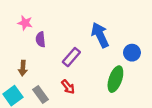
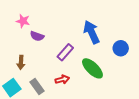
purple semicircle: (40, 39) -> (37, 36), turned -64
green ellipse: (115, 79) -> (92, 68), moved, turned -65
red arrow: (68, 87) -> (62, 80), turned -64

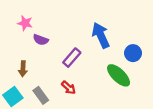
green ellipse: (92, 68) -> (119, 75), moved
red arrow: (62, 80) -> (68, 88), turned 56

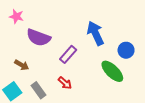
pink star: (25, 23) -> (16, 16), moved
purple semicircle: (41, 40) -> (39, 38), size x1.6
brown arrow: (23, 69) -> (22, 65), turned -64

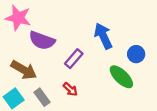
pink star: (16, 16) -> (18, 18), size x1.6
brown arrow: (22, 65) -> (24, 70), size x1.6

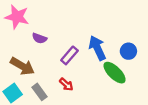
blue arrow: (103, 36) -> (97, 48), moved
purple semicircle: (42, 40) -> (39, 38), size x0.6

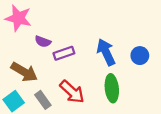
purple rectangle: (69, 55) -> (64, 53), moved, turned 30
green ellipse: (115, 73) -> (112, 88), moved, turned 40
red arrow: (66, 84) -> (72, 92), size x1.6

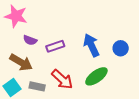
purple semicircle: (43, 42) -> (30, 40), moved
green ellipse: (112, 88) -> (96, 76), turned 60
gray rectangle: (43, 100) -> (37, 86), turned -42

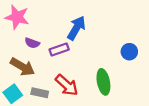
blue arrow: (91, 45) -> (76, 28), moved, turned 55
green ellipse: (96, 76) -> (103, 82), turned -65

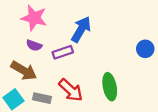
pink star: (17, 17) -> (34, 18), moved
blue circle: (129, 52) -> (145, 49), moved

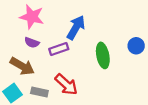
green ellipse: (110, 87) -> (103, 55), moved

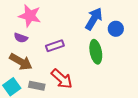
blue arrow: (76, 28) -> (94, 19), moved
purple semicircle: (32, 43) -> (21, 38), moved
blue circle: (136, 46) -> (116, 29), moved

